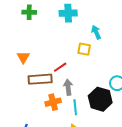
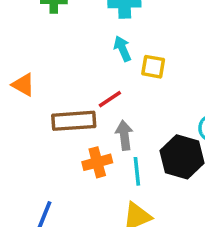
cyan arrow: (96, 32) -> (122, 49), moved
orange triangle: (23, 57) -> (23, 85), moved, turned -32

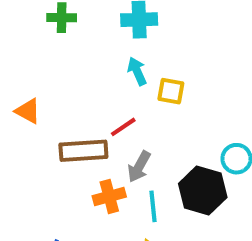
gray arrow: (124, 135) -> (139, 167), turned -144

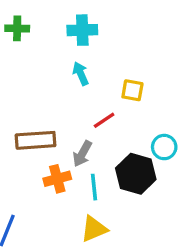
yellow square: (171, 91) -> (132, 90), moved
red line: (123, 127) -> (104, 120), moved

